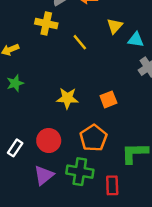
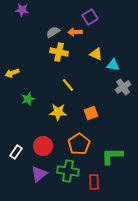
yellow cross: (46, 23) -> (59, 52), moved
yellow triangle: (115, 26) -> (96, 54), turned -48
yellow line: (80, 42) -> (68, 85), moved
green star: (15, 83) -> (28, 99), moved

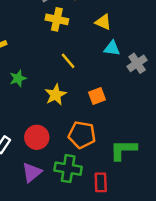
cyan triangle: (113, 65) -> (112, 48), moved
yellow star: (58, 112) -> (56, 95), turned -30
orange pentagon: (79, 144) -> (82, 135), turned -30

